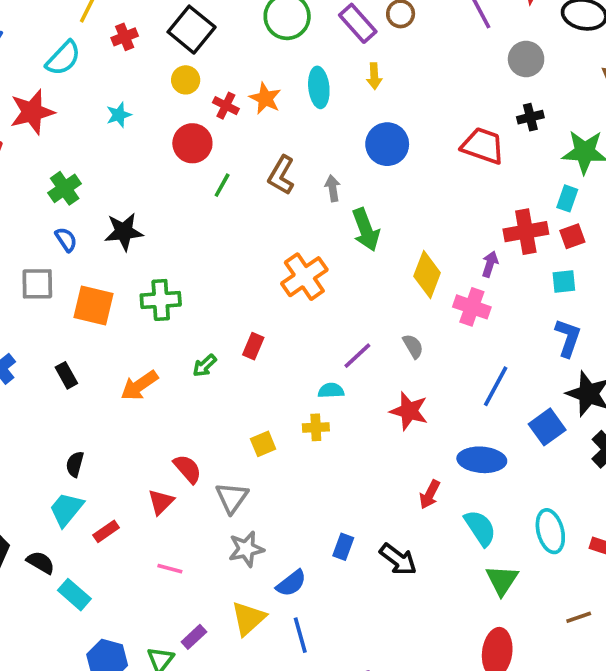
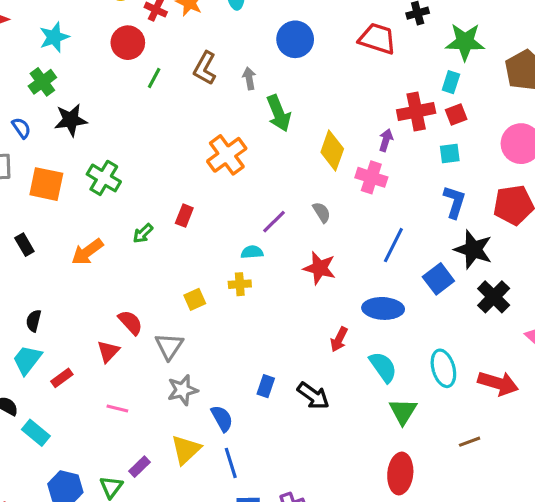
cyan star: (119, 115) -> (54, 37), moved, size x1.4
green cross: (65, 188) -> (42, 82), moved
green cross: (161, 300) -> (104, 178), turned 36
blue semicircle: (291, 583) -> (222, 418), turned -80

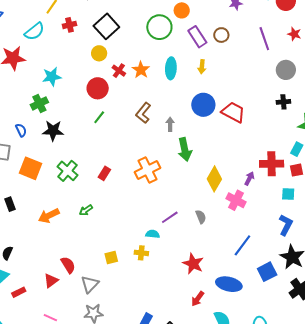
red trapezoid: (377, 39) -> (233, 112), moved
green line: (154, 78) -> (99, 117), moved
red rectangle: (184, 216) -> (104, 173), moved
red star: (320, 268) -> (193, 264), moved

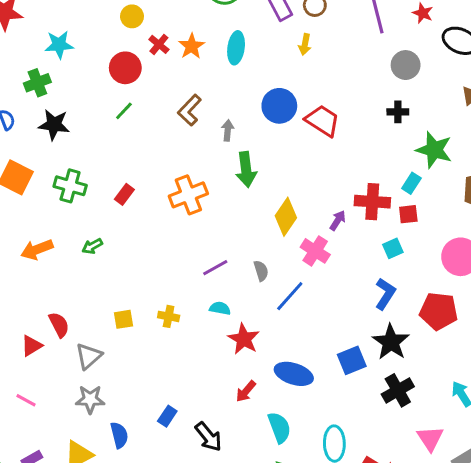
yellow arrow: (202, 67) -> (305, 44), moved
green cross: (67, 171) -> (70, 186), turned -30
cyan square: (288, 194) -> (393, 248), turned -32
cyan semicircle: (153, 234) -> (220, 308), moved
blue line: (242, 245) -> (290, 296), moved

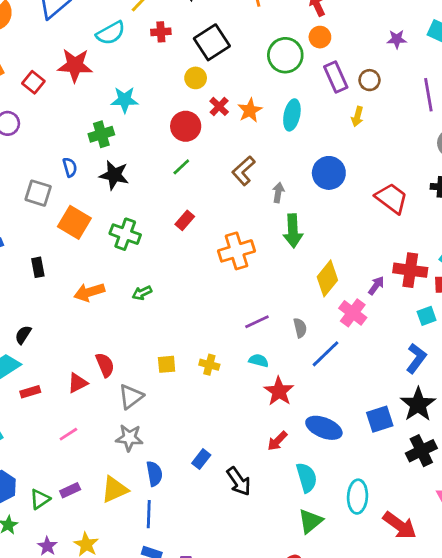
red trapezoid: (322, 121) -> (392, 198), moved
red rectangle: (124, 194) -> (185, 220), moved
pink line: (26, 400) -> (68, 434), turned -66

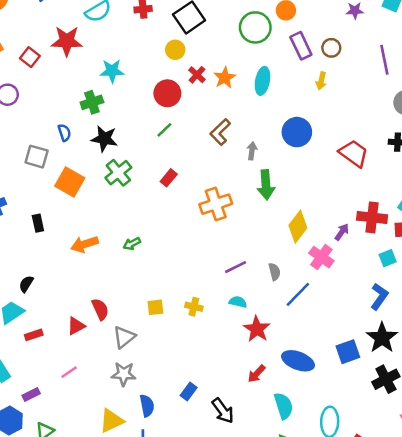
green cross: (125, 234) -> (118, 173), moved, turned 32
purple rectangle: (70, 490) -> (31, 394), moved

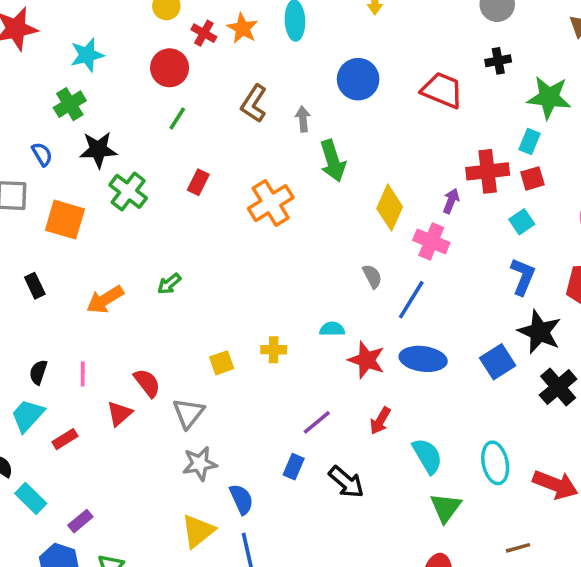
purple line: (236, 267) -> (317, 422), moved
blue ellipse: (298, 361) -> (423, 359), moved
pink line: (69, 372) -> (83, 374), moved, turned -42

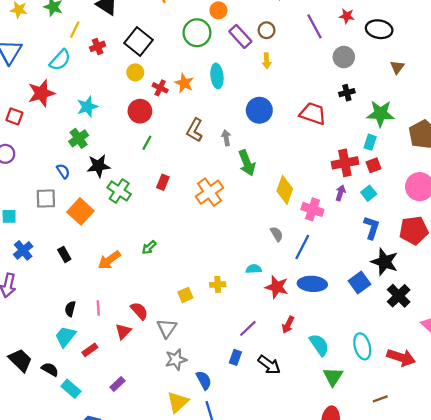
purple arrow: (451, 201) -> (340, 193), moved
orange square: (65, 220) -> (80, 211), turned 30
purple rectangle: (80, 521) -> (118, 384), moved

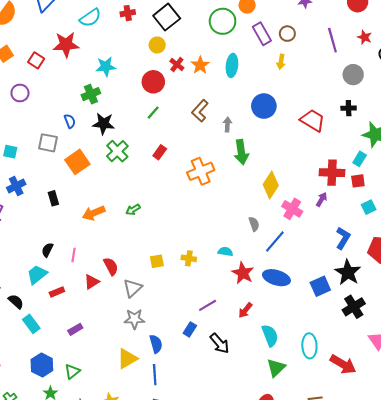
cyan square: (369, 193) -> (369, 207), moved

